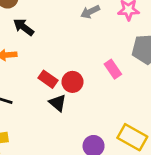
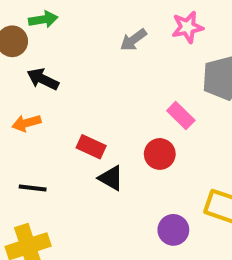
red circle: (72, 82) -> (160, 154), moved

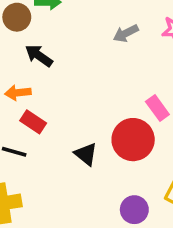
red rectangle: (91, 147) -> (33, 122), moved
red circle: (160, 154) -> (133, 140), size x1.5

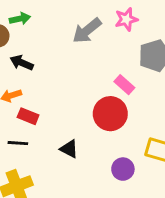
gray arrow: (126, 33) -> (87, 31), size x1.5
black triangle: (86, 154) -> (69, 149), moved

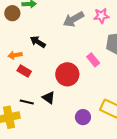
black arrow: (22, 63) -> (38, 42), moved
red circle: (110, 114) -> (67, 74), moved
black line: (18, 143) -> (27, 102), moved

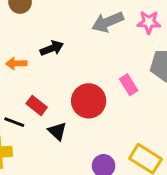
black arrow: (38, 42) -> (52, 48), turned 119
red rectangle: (24, 71) -> (37, 105), moved
black line: (27, 102) -> (14, 122), moved

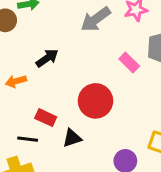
pink rectangle: (129, 85) -> (129, 63), moved
black triangle: (57, 131) -> (72, 138), turned -48

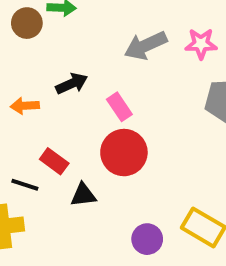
pink rectangle: (129, 63) -> (119, 107), moved

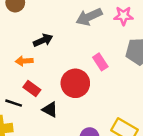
orange arrow: (25, 106) -> (24, 61), moved
pink rectangle: (119, 107) -> (100, 62), moved
black triangle: (83, 195) -> (50, 110), turned 35

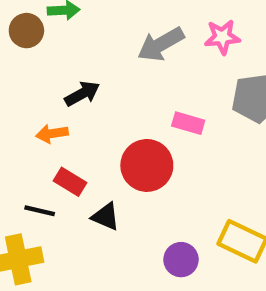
pink rectangle: (100, 62) -> (188, 123), turned -35

